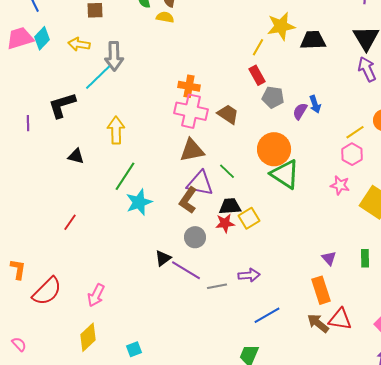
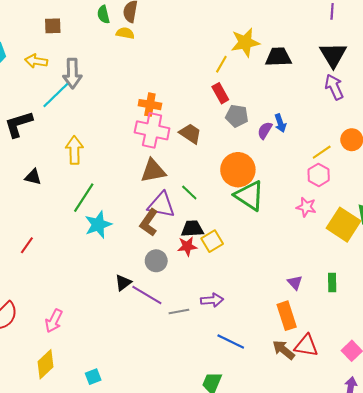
blue line: (267, 315) -> (231, 342), turned 56

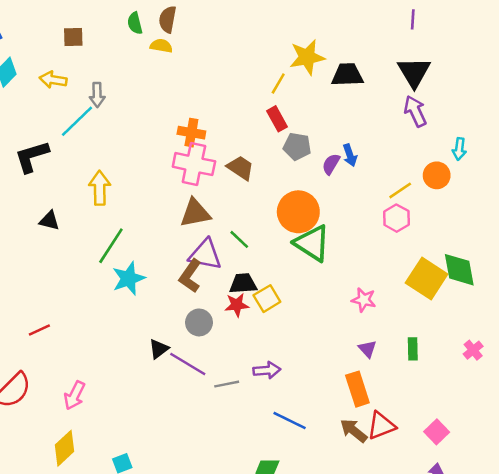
gray arrow: (72, 73) -> (97, 95), size x0.7
pink star: (306, 207) -> (364, 300), moved
red line: (27, 245) -> (39, 330), moved, turned 30
red triangle: (306, 346) -> (381, 426), turned -30

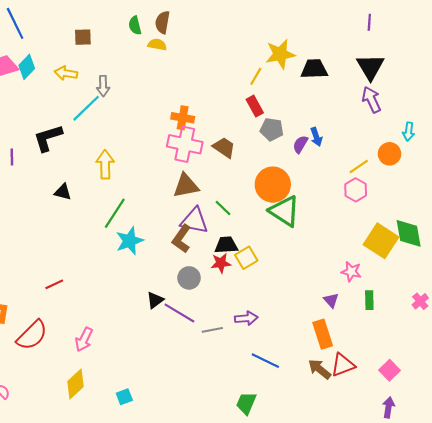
pink star: (364, 300) -> (351, 272), moved

